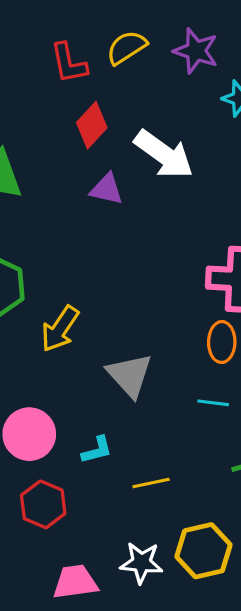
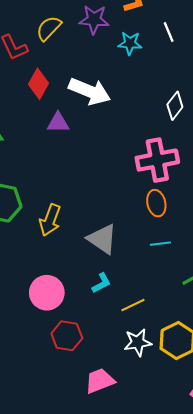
cyan L-shape: (97, 450) -> (101, 283), moved
white star: (141, 563) -> (138, 342), moved

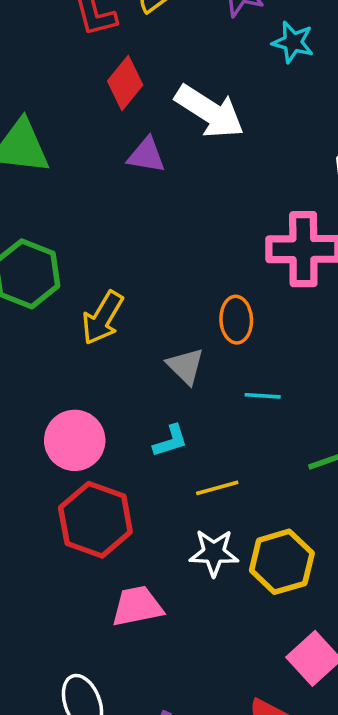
orange ellipse: (156, 203) -> (236, 320), moved
gray triangle: (102, 239) -> (185, 366), size x0.7
cyan line: (160, 244) -> (263, 396), moved
red hexagon: (67, 336) -> (95, 520), size x1.4

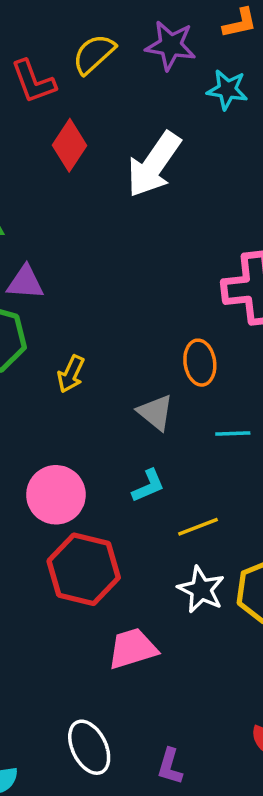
white arrow: (210, 111) -> (154, 165), turned 98
purple triangle: (146, 155) -> (25, 282), moved
yellow arrow: (103, 318) -> (71, 374), size x0.7
white star: (214, 553) -> (201, 589), turned 30

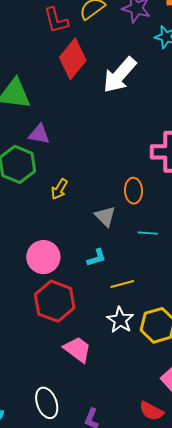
red diamond: (70, 145) -> (73, 59), size x1.4
pink trapezoid: (133, 649) -> (77, 349), turned 48

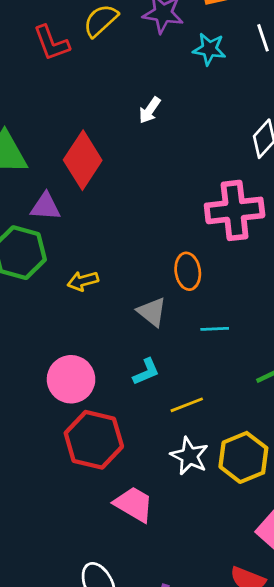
red diamond: (73, 59) -> (83, 160), moved
white arrow: (120, 75) -> (150, 110), size x0.5
yellow arrow: (59, 189) -> (83, 281), turned 50

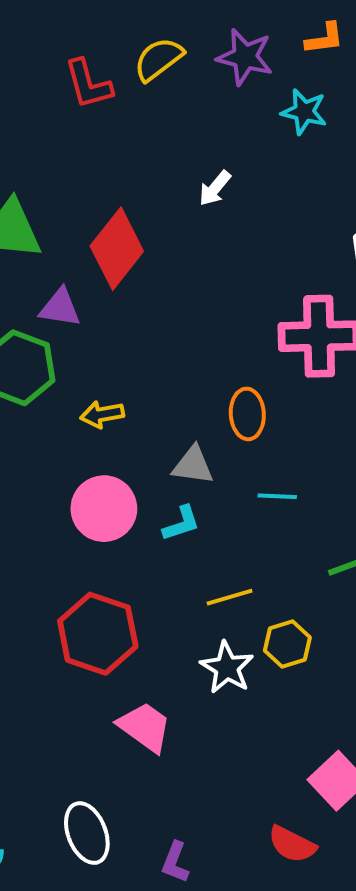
gray triangle: (152, 312) -> (193, 465), turned -36
cyan L-shape: (146, 372) -> (181, 523), moved
pink circle: (71, 379) -> (104, 509), moved
yellow hexagon: (243, 457) -> (287, 644), moved, size x0.7

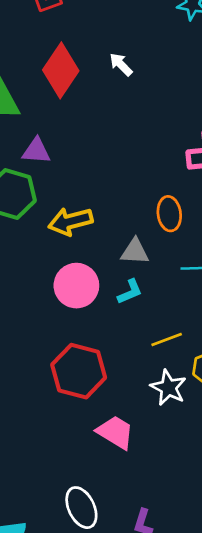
white arrow: (215, 188) -> (121, 64), moved, turned 100
red diamond: (117, 249) -> (61, 70), moved
yellow arrow: (102, 414) -> (70, 221), size x1.5

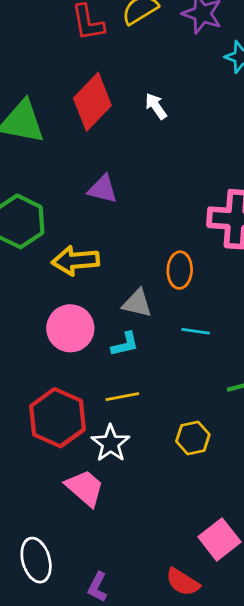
purple triangle: (36, 151) -> (103, 189), moved
yellow line: (167, 339) -> (122, 397), moved
white star: (168, 388) -> (110, 443), moved

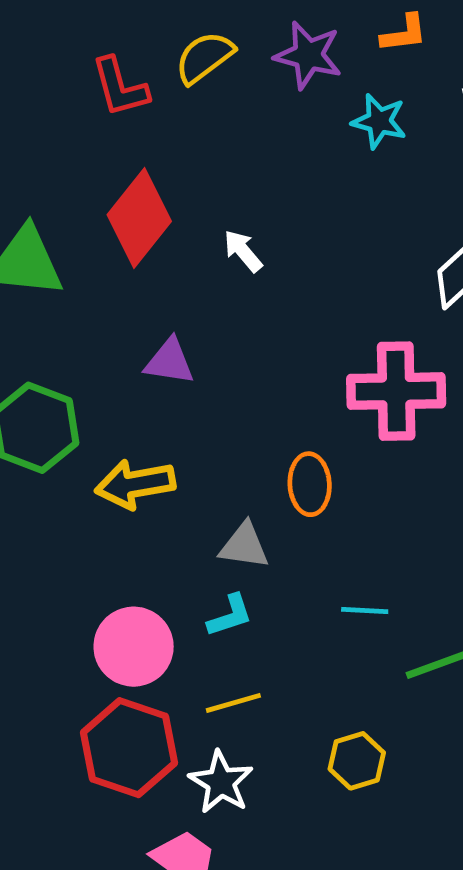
white arrow: (156, 106) -> (243, 251), moved
pink circle: (70, 328) -> (134, 647), moved
cyan line: (196, 331) -> (365, 611), moved

